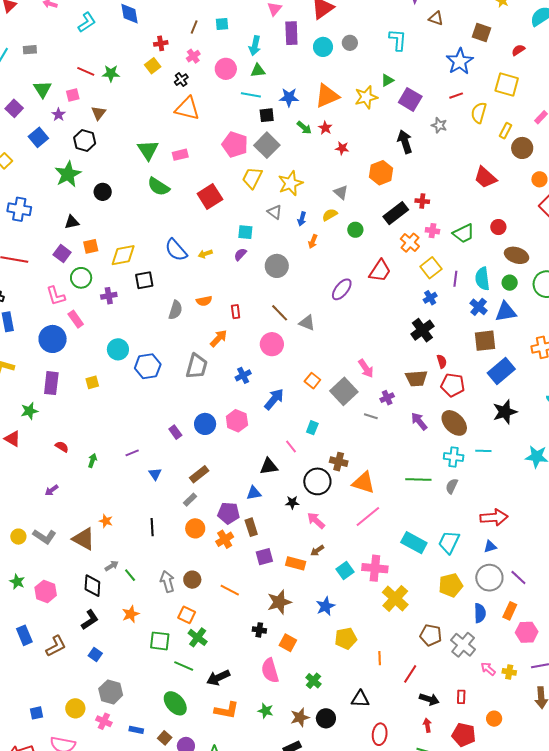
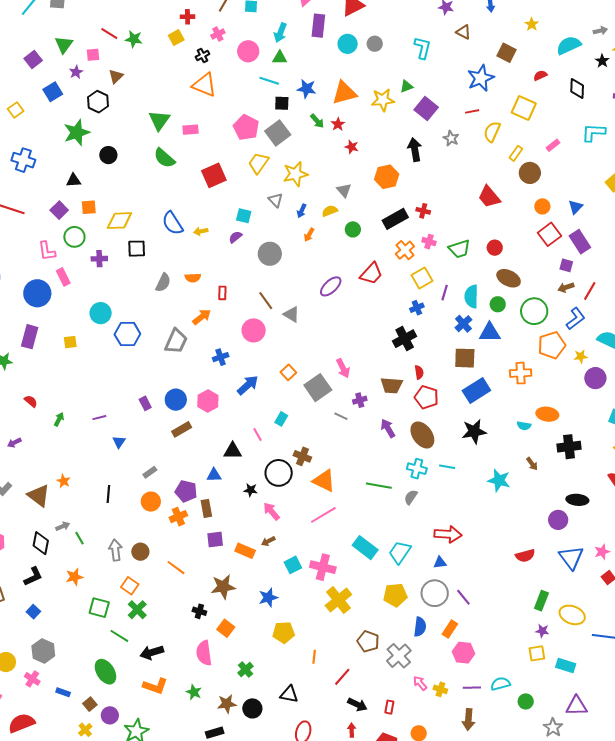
brown rectangle: (199, 474) -> (182, 429), moved

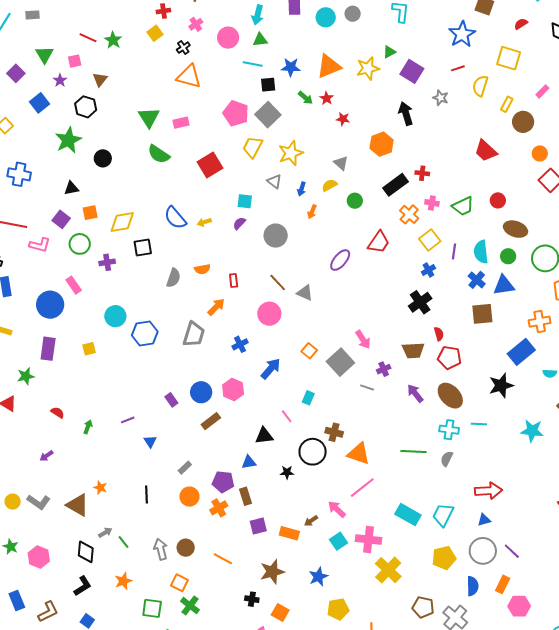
green star: (134, 39) -> (113, 40), turned 30
pink L-shape: (47, 251) -> (40, 245), moved, turned -60
blue rectangle: (476, 390) -> (521, 352), moved
pink arrow: (271, 511) -> (337, 509), moved

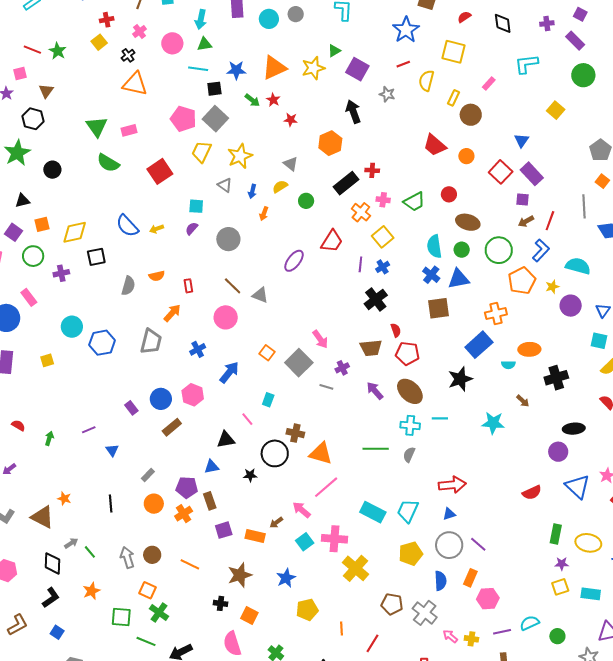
orange circle: (540, 153) -> (466, 156), moved
purple line: (454, 251) -> (360, 264), moved

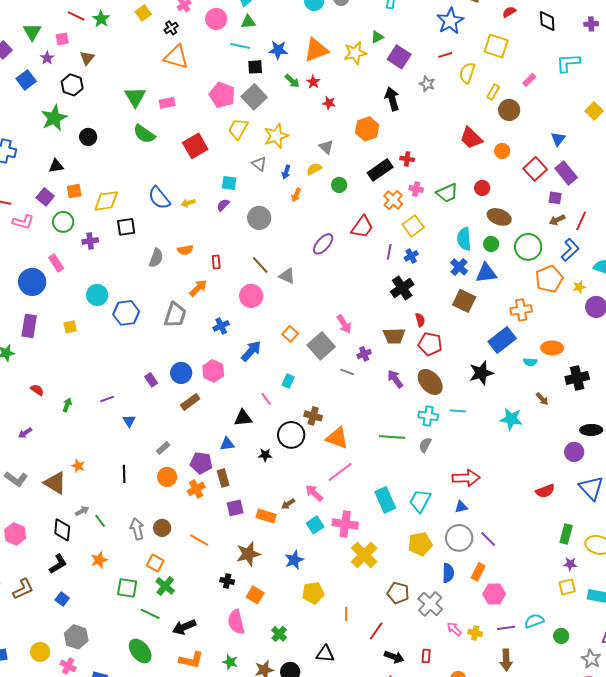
brown square: (438, 308) -> (464, 301), turned 30
cyan rectangle: (373, 512) -> (385, 500), turned 35

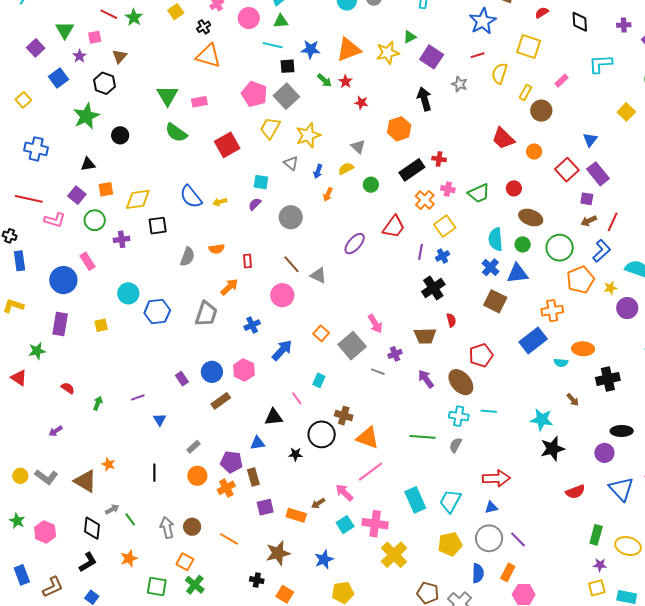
red pentagon: (430, 344) -> (481, 355), moved, turned -30
black star: (481, 373) -> (553, 449), moved

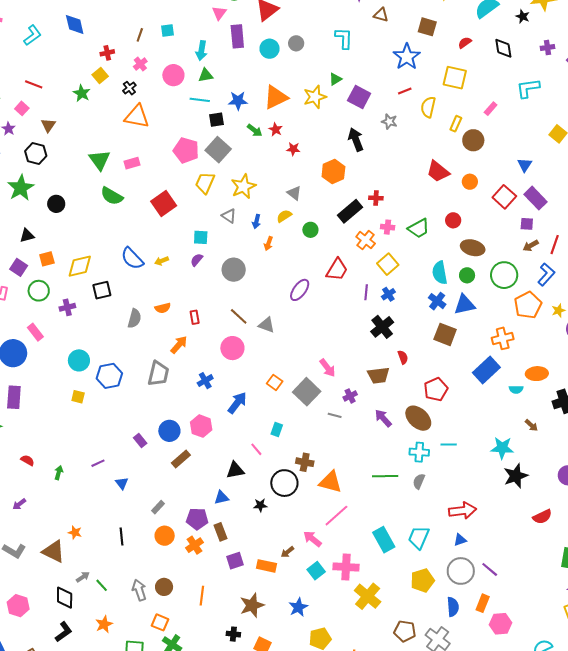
green star: (134, 17) -> (82, 93), moved
pink square: (95, 37) -> (22, 108), turned -32
yellow square: (101, 325) -> (78, 397), moved, turned 32
orange line: (229, 539) -> (202, 596), turned 72

